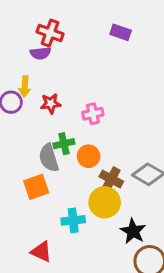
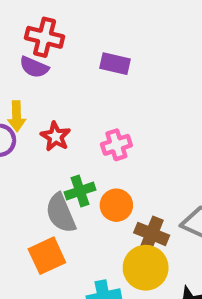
purple rectangle: (121, 32) -> (115, 64), moved
purple semicircle: (41, 53) -> (34, 67), turned 36
red star: (51, 104) -> (55, 136), turned -30

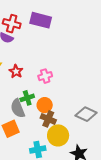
purple rectangle: (115, 64) -> (41, 20), moved, size x1.5
brown cross: (152, 234) -> (48, 119), moved

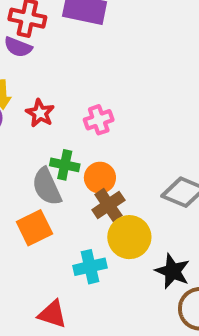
green cross: (27, 98) -> (65, 165), turned 32
brown cross: (48, 119) -> (108, 205), turned 35

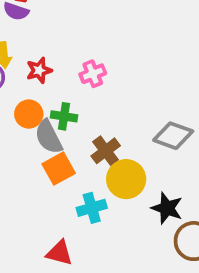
red star: (40, 113) -> (39, 70), turned 30
orange circle: (100, 178) -> (29, 114), moved
orange square: (34, 228) -> (59, 169), moved

